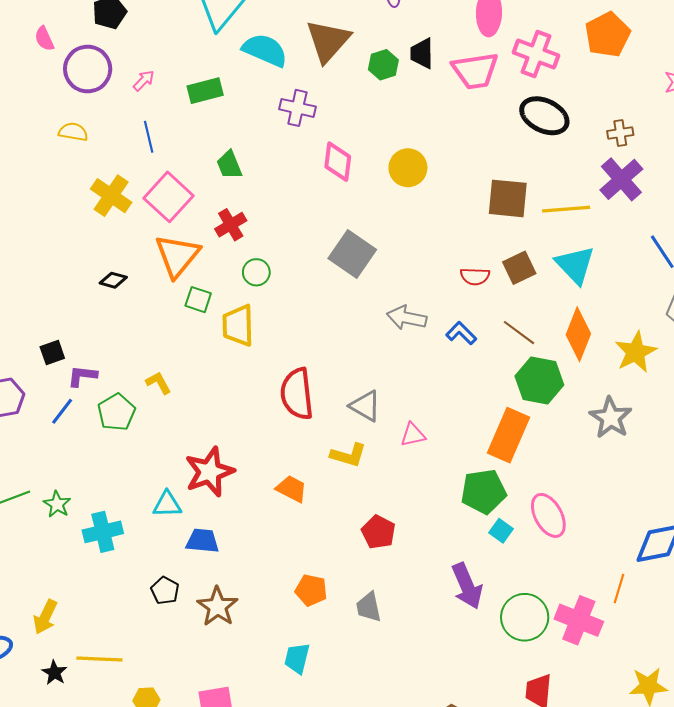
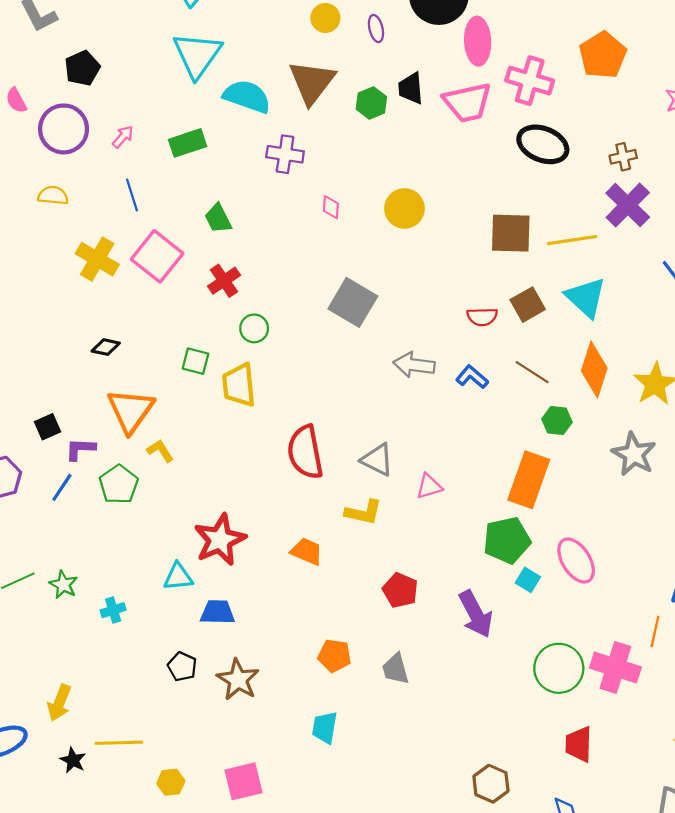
pink diamond: (338, 162) -> (331, 207), size x0.6
orange triangle: (177, 256) -> (131, 411), moved
green hexagon: (539, 381) -> (557, 421), size x0.6
cyan cross: (103, 532) -> (113, 610), size x0.6
purple arrow: (467, 586) -> (476, 614), moved

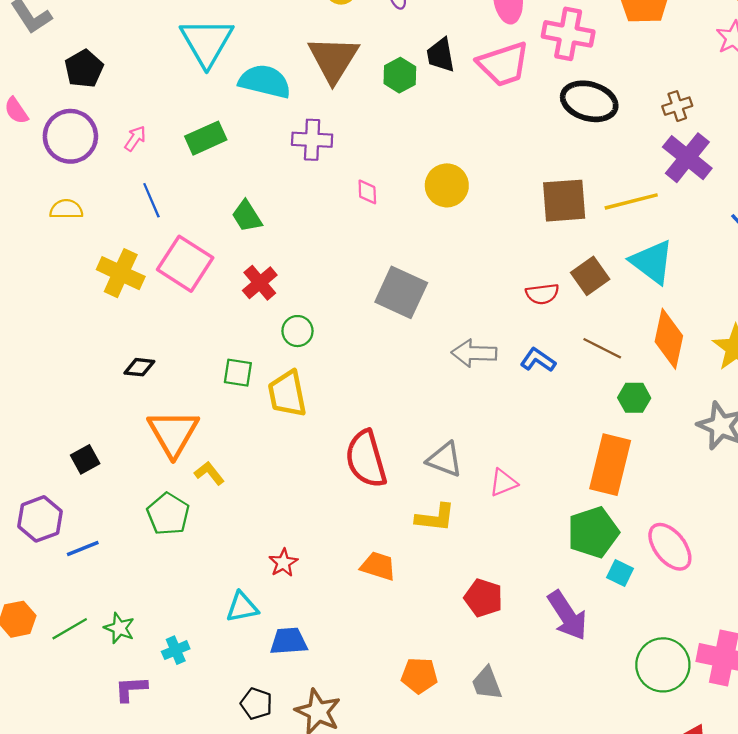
purple L-shape: (80, 449) -> (131, 689), moved
blue line: (62, 487) -> (83, 548), moved, turned 40
red star: (220, 540) -> (283, 563), size x0.5

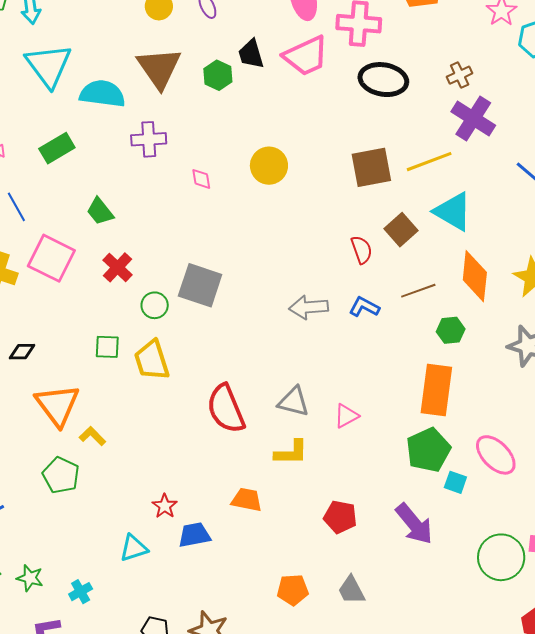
gray square: (401, 292) -> (200, 285), moved
red semicircle: (542, 294) -> (362, 250), turned -96
brown line: (602, 348) -> (418, 291), turned -40
blue trapezoid: (289, 641) -> (194, 535), moved

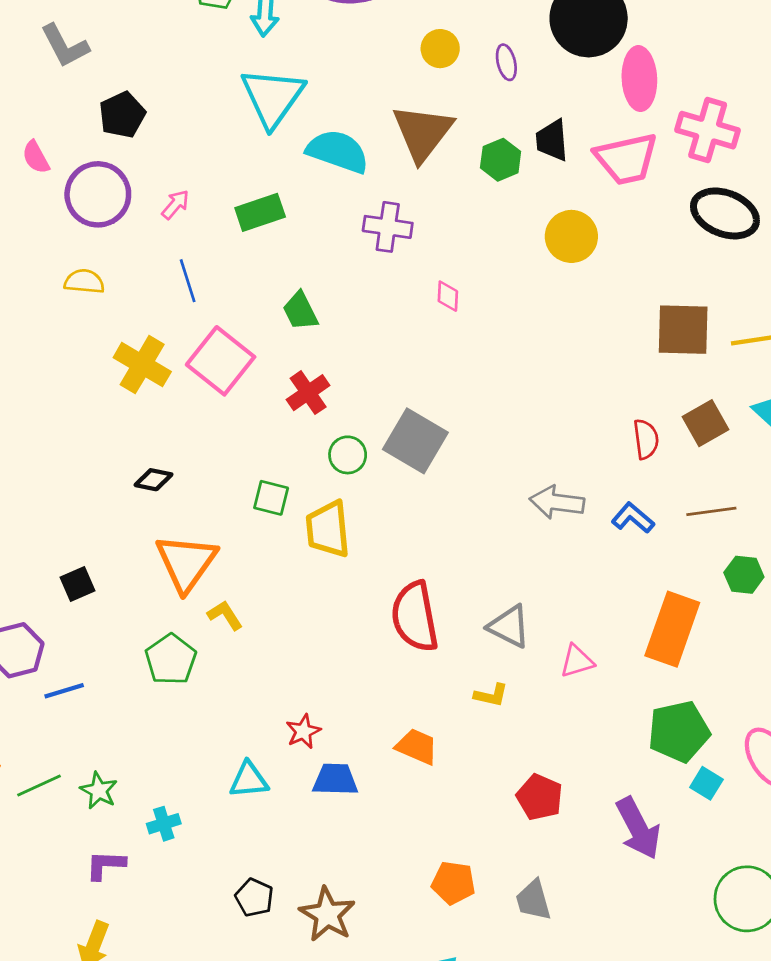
yellow circle: (269, 166) -> (571, 236), moved
orange rectangle: (436, 390) -> (672, 629), moved
yellow L-shape: (291, 453) -> (491, 695), size x0.7

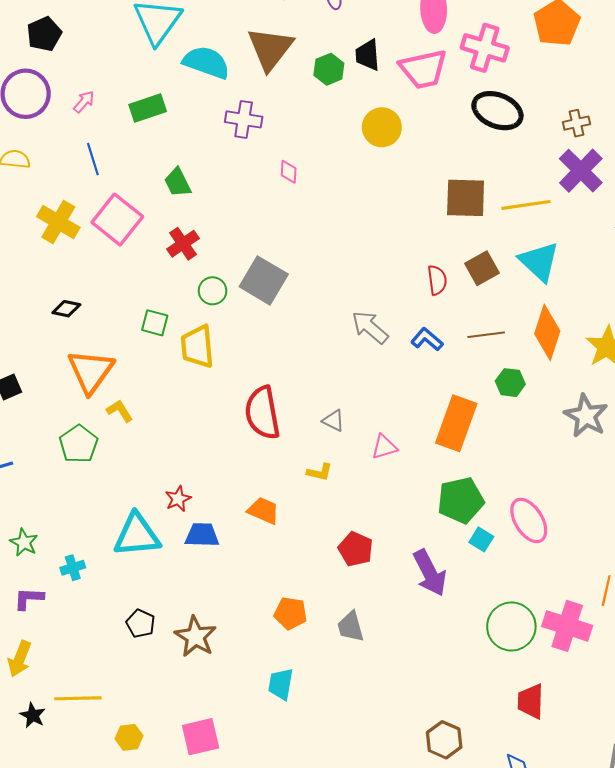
gray arrow: (557, 502) -> (370, 327), turned 33
gray triangle: (509, 626) -> (333, 421), size x0.7
cyan triangle: (249, 780) -> (137, 535), size x1.6

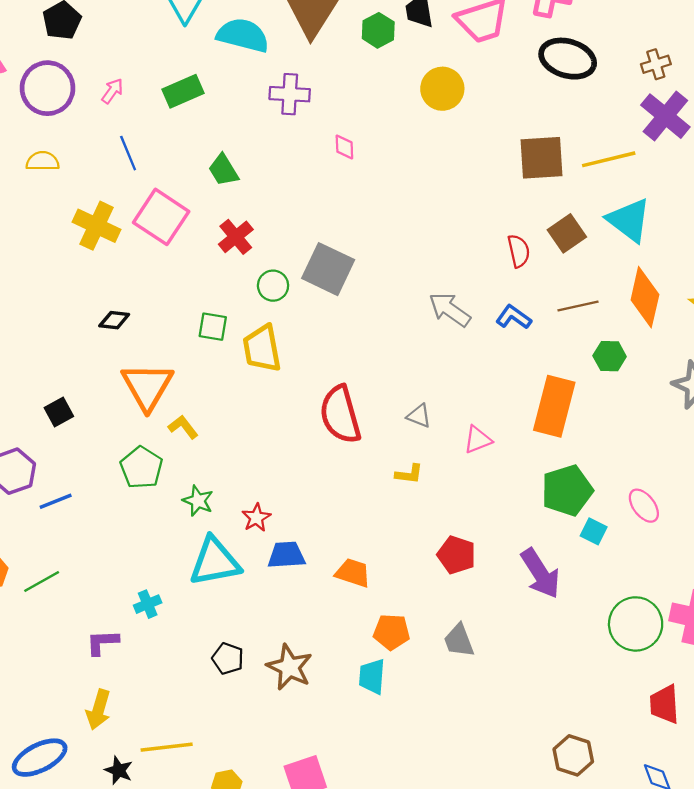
orange trapezoid: (263, 511) -> (353, 573), moved
pink ellipse: (529, 520) -> (644, 506), size x0.7
green star: (24, 542) -> (198, 501), moved
cyan trapezoid: (281, 684) -> (372, 676), moved

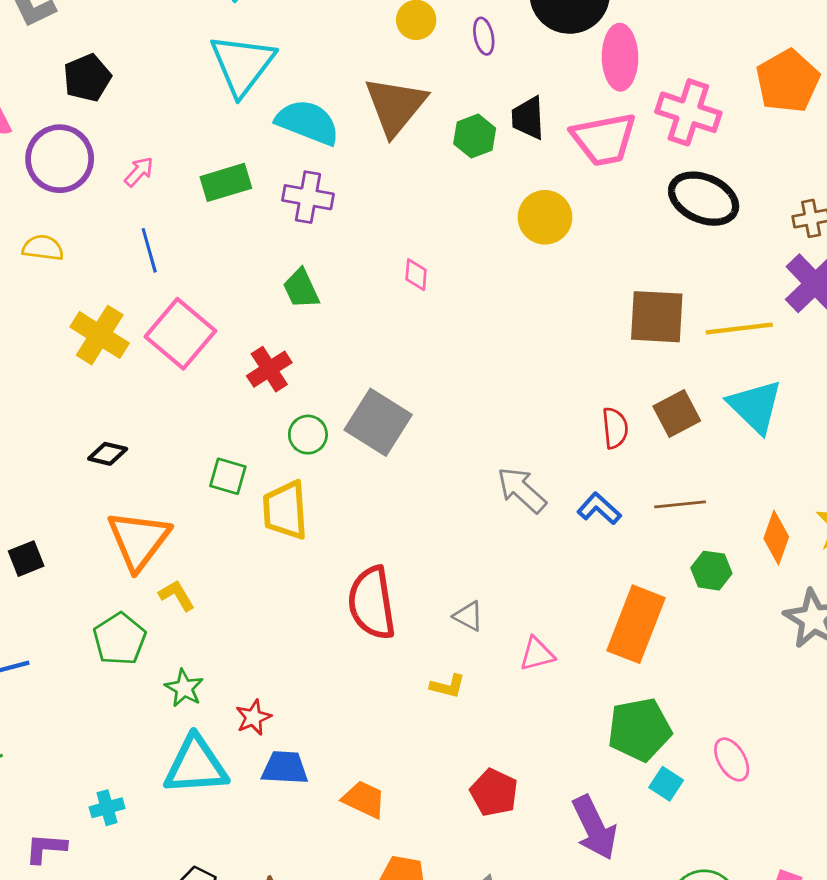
purple cross: (290, 94) -> (308, 197), moved
green trapezoid: (223, 170) -> (301, 289), moved
orange diamond: (645, 297) -> (776, 538), moved, size x0.7

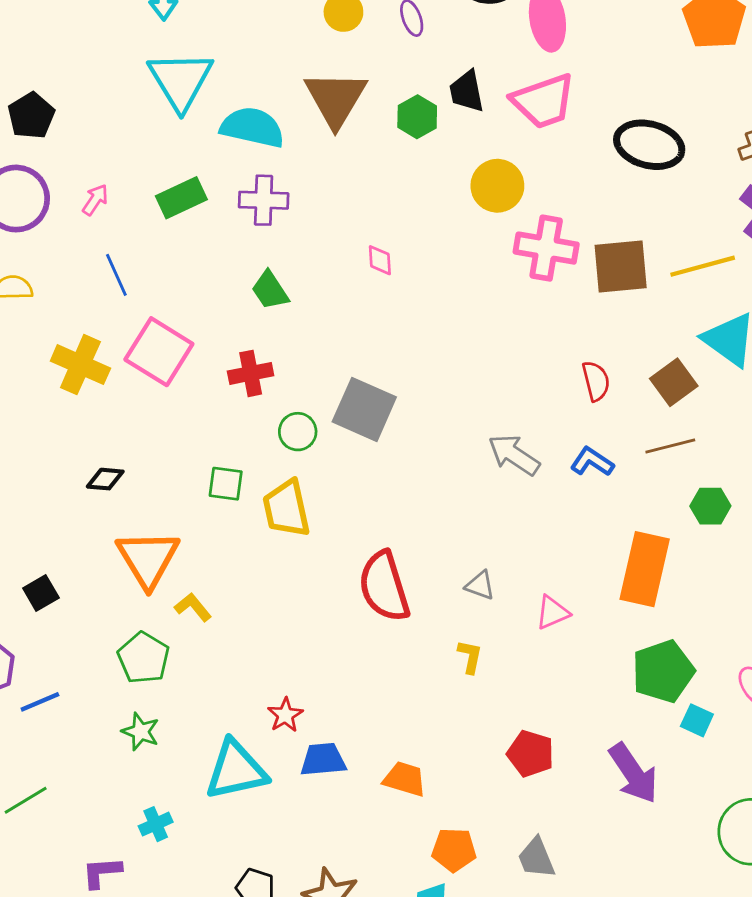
pink cross: (688, 112) -> (546, 248), moved
red cross: (269, 369) -> (251, 373), turned 30
brown square: (677, 413) -> (674, 382), moved
yellow L-shape: (448, 686) -> (470, 657), turned -84
green star: (184, 688) -> (141, 732), moved

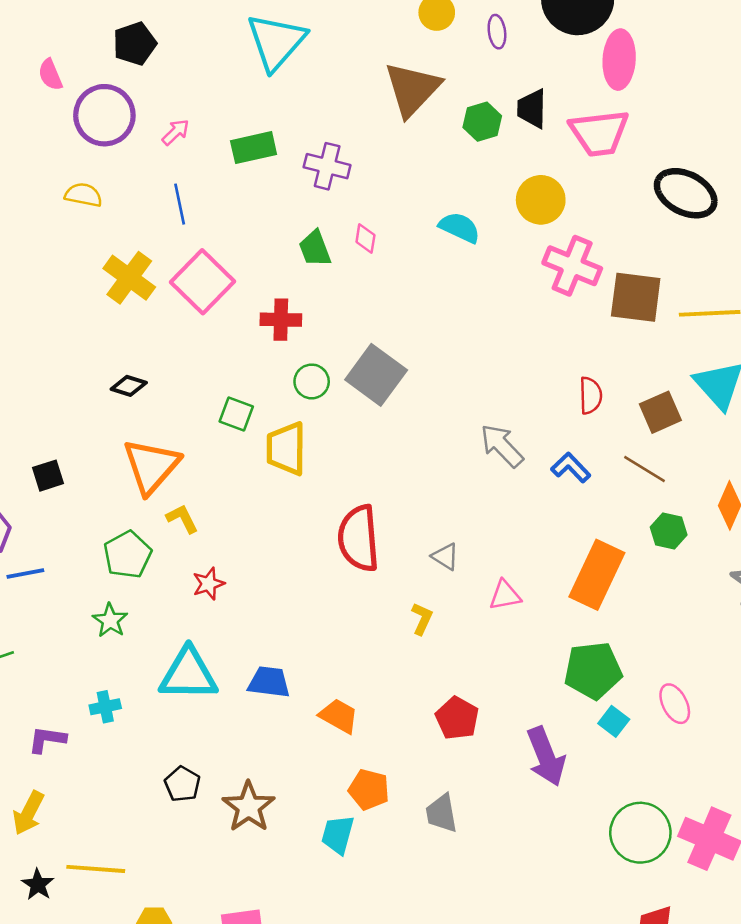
cyan semicircle: (252, 127) -> (460, 227), moved, size x0.7
pink diamond: (380, 260) -> (365, 238), moved
brown line: (670, 446) -> (644, 469), turned 33
red star: (285, 715) -> (209, 584), moved

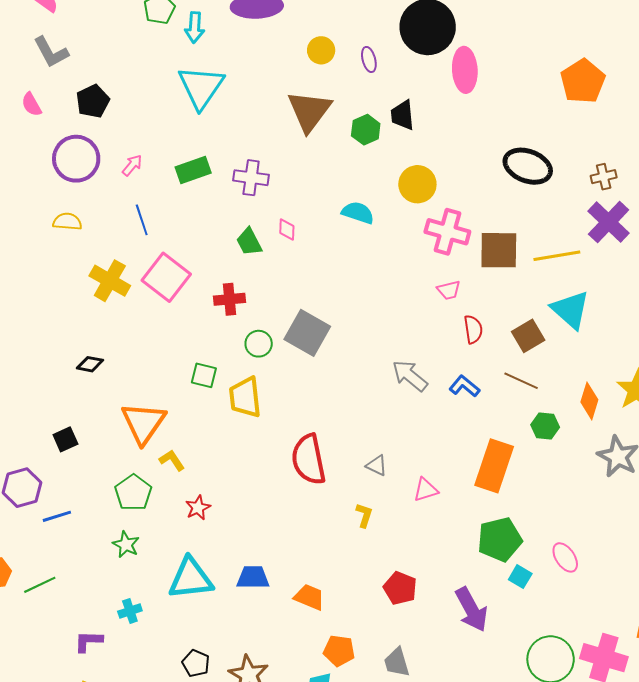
pink semicircle: (50, 75) -> (31, 104), moved
pink trapezoid: (599, 133) -> (449, 290), moved, size x0.5
black diamond: (129, 386) -> (90, 364), moved

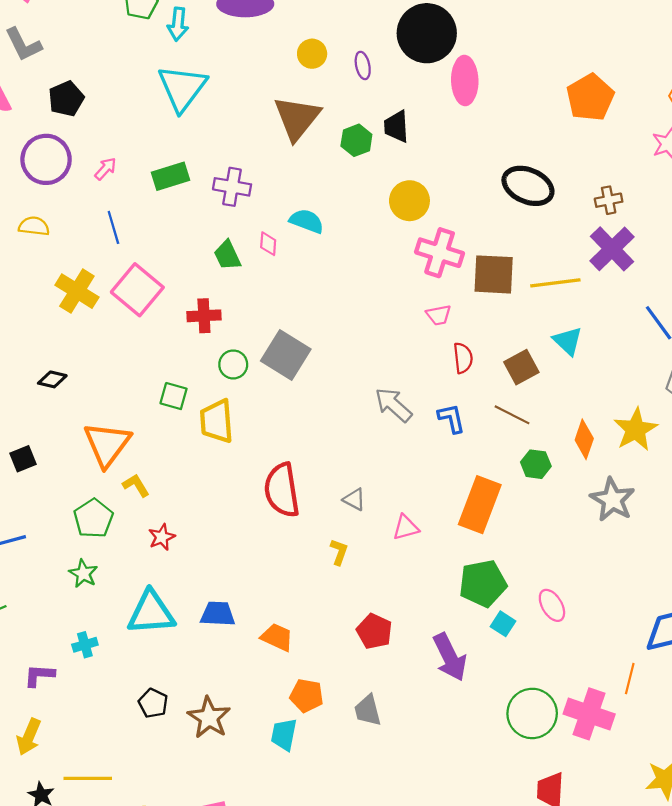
cyan semicircle: (358, 213) -> (307, 221), moved
cyan triangle: (570, 310) -> (568, 341), size x0.7
blue L-shape: (465, 386) -> (451, 418), turned 36

